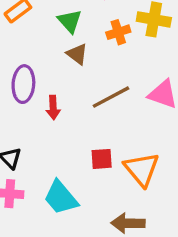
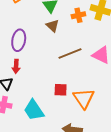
red arrow: (53, 107) -> (16, 66), moved

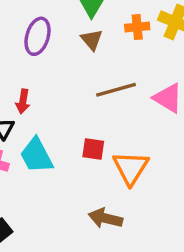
purple ellipse: (19, 40) -> (38, 36), moved
cyan trapezoid: (34, 110) -> (36, 155), moved

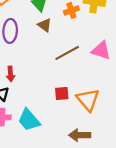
cyan trapezoid: (36, 155) -> (29, 120), moved

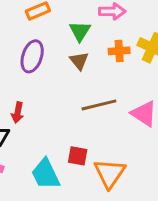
cyan trapezoid: (29, 120) -> (46, 174), moved

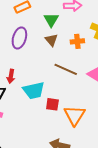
orange cross: (119, 51) -> (77, 41), moved
brown line: (99, 105) -> (66, 69), turned 40
cyan trapezoid: (46, 174) -> (34, 91), moved, turned -75

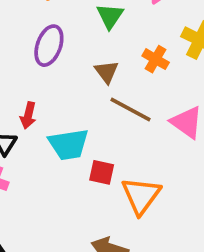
brown triangle: (51, 40) -> (107, 72), moved
orange cross: (77, 41) -> (156, 59), turned 32

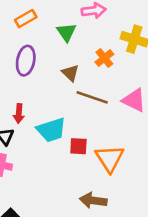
orange cross: (156, 59) -> (104, 58), turned 30

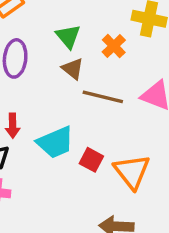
green triangle: (66, 32) -> (68, 36), moved
red square: (78, 146) -> (91, 160), turned 30

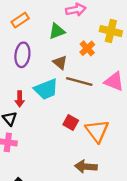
green triangle: (68, 36) -> (57, 31), moved, turned 48
cyan trapezoid: (55, 142) -> (46, 89), moved

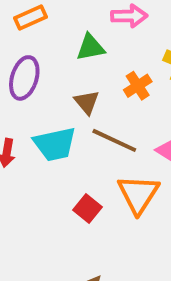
orange triangle: (97, 131) -> (138, 194), moved

